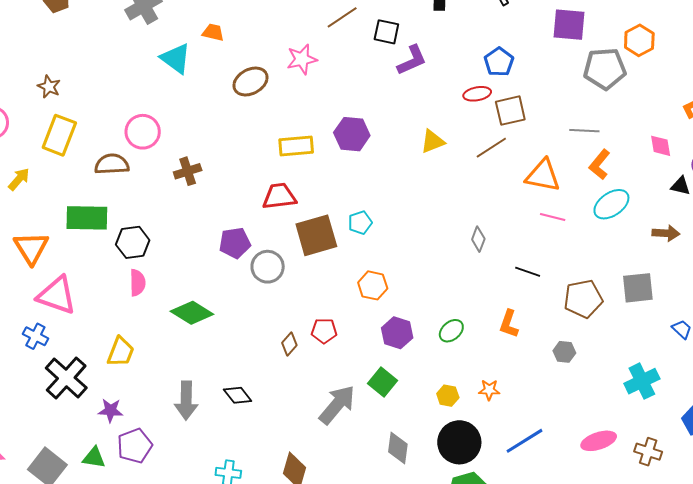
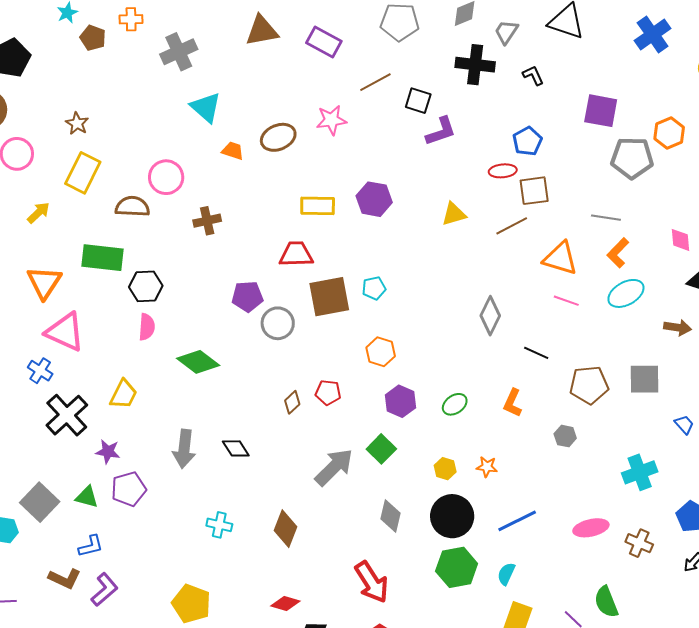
orange trapezoid: (213, 32) -> (233, 151), moved
gray diamond: (478, 239) -> (490, 316), size x1.5

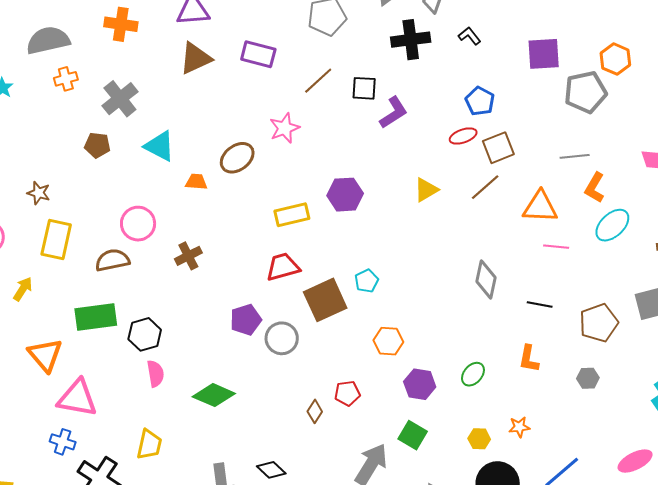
brown pentagon: (93, 38) -> (97, 145), moved

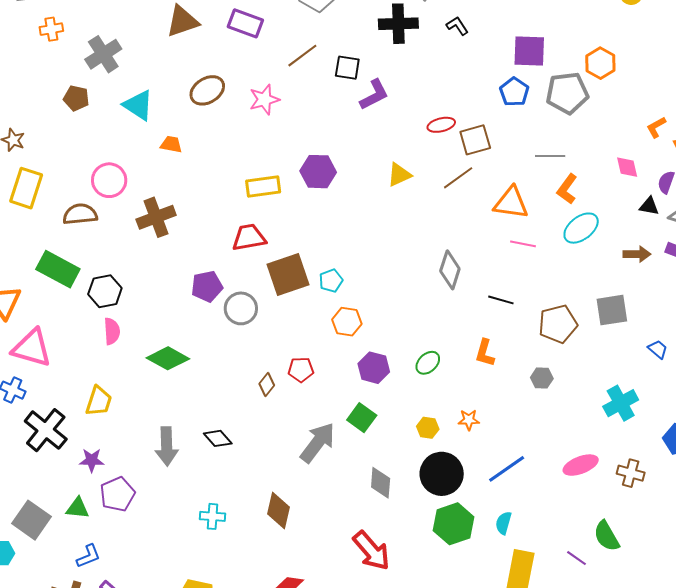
blue pentagon: (480, 101) -> (514, 92), moved
brown ellipse: (237, 158) -> (207, 90), moved
brown cross: (188, 256) -> (156, 217), size x1.4
cyan pentagon: (367, 281) -> (331, 281), moved
green rectangle: (96, 317) -> (58, 269), turned 30

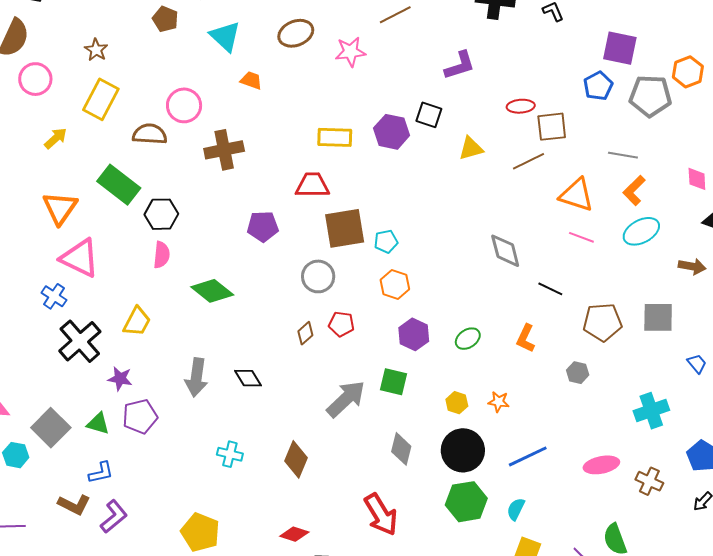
black square: (347, 68) -> (429, 115), moved
gray diamond: (450, 270) -> (505, 251), turned -42
gray circle: (241, 308) -> (318, 276), moved
green square: (362, 418) -> (393, 382), turned -32

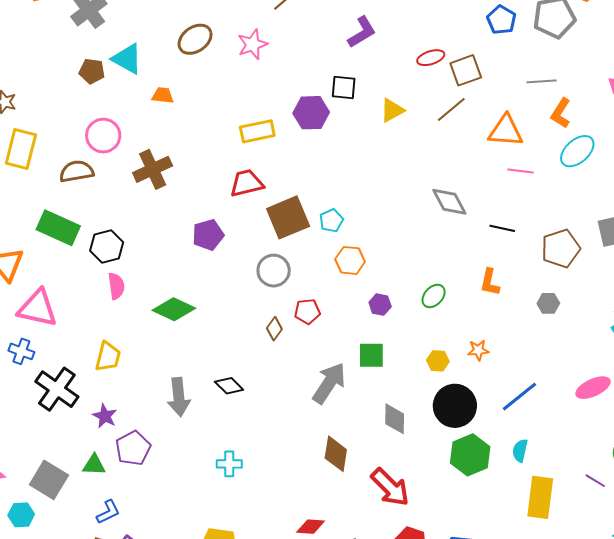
brown pentagon: (165, 19) -> (92, 71), moved
purple hexagon: (414, 334) -> (380, 305), size x0.7
purple star: (120, 379) -> (105, 416), turned 30
brown diamond: (296, 459) -> (336, 454), moved

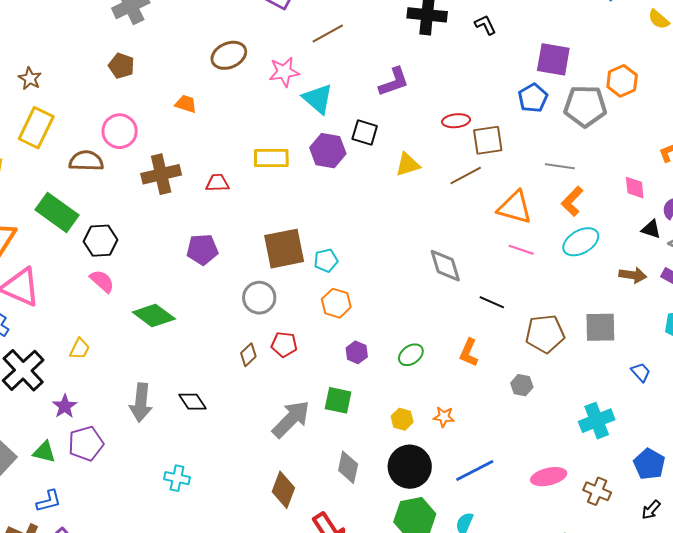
cyan triangle: (127, 59) -> (318, 99), moved
red trapezoid: (247, 183) -> (217, 183), moved, size x0.7
pink semicircle: (116, 286) -> (102, 281), turned -52
yellow trapezoid: (108, 357) -> (80, 349), size x0.7

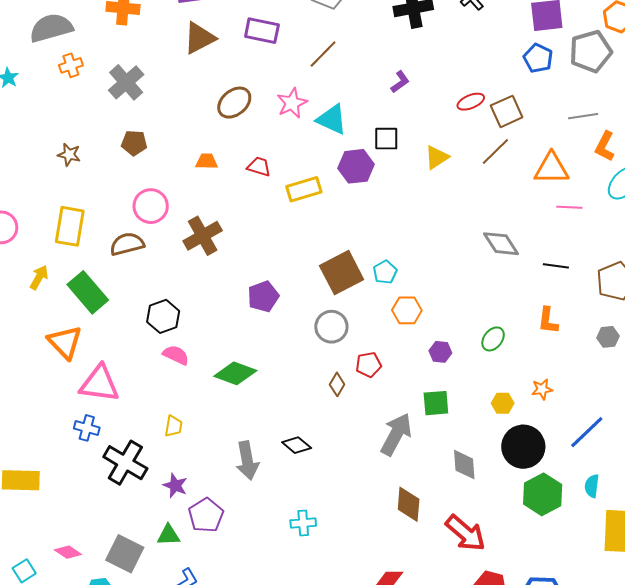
brown star: (30, 78) -> (69, 155), moved
purple L-shape: (394, 82) -> (400, 82), size x0.7
red trapezoid: (217, 183) -> (259, 167), moved, turned 35
green rectangle: (57, 212) -> (88, 292), moved, turned 30

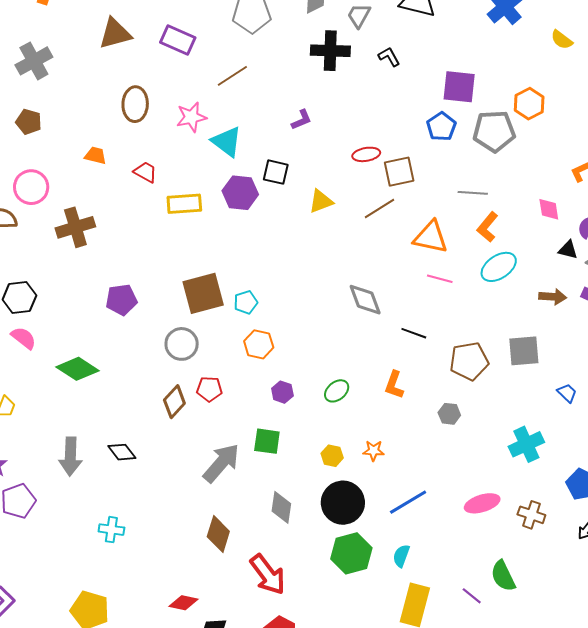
brown ellipse: (234, 103) -> (135, 104), turned -60
brown diamond: (337, 384) -> (174, 402), size x1.4

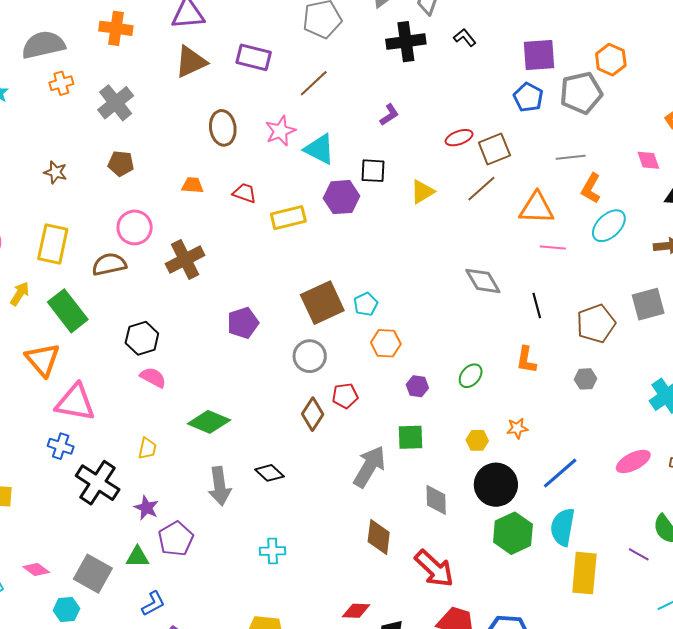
black line: (414, 333) -> (537, 306), turned 65
green diamond: (78, 369) -> (209, 422), moved
cyan semicircle: (401, 556) -> (563, 527), size x1.6

